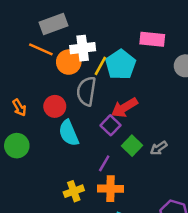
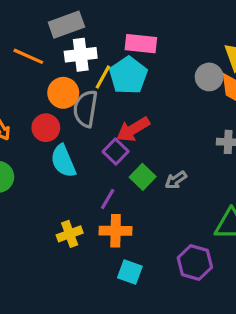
gray rectangle: (54, 24) -> (66, 25), moved
pink rectangle: (152, 39) -> (141, 44), moved
orange circle: (69, 62) -> (63, 93), moved

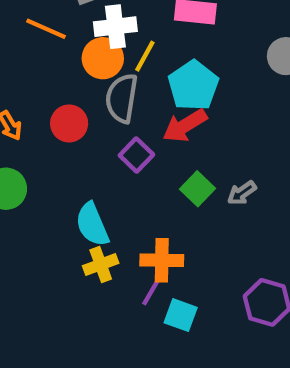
cyan pentagon: (128, 75) -> (193, 86), moved
orange circle: (63, 93) -> (103, 58), moved
purple square: (116, 151) -> (136, 155), moved
cyan semicircle: (63, 161) -> (92, 225), moved
purple line: (108, 199) -> (151, 292), moved

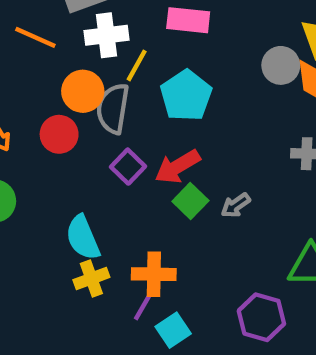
orange circle: (103, 58) -> (83, 91), moved
red arrow: (185, 126) -> (177, 167), moved
cyan square: (181, 315) -> (173, 330), turned 36

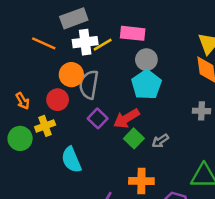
yellow line: (137, 65) -> (103, 45), moved, turned 30
gray circle: (281, 65) -> (146, 60), moved
cyan pentagon: (186, 96) -> (146, 85), moved
orange cross: (154, 274) -> (141, 181), moved
yellow cross: (91, 279) -> (45, 126), moved

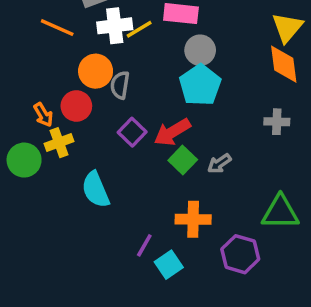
gray semicircle: (89, 85) -> (120, 85), size x0.7
orange arrow: (23, 101) -> (43, 115), moved

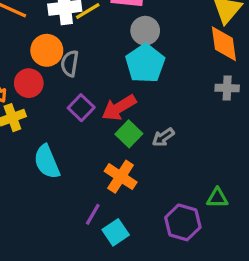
gray cross: (277, 122) -> (227, 88), moved
green triangle: (280, 212) -> (217, 198), moved, size x0.6
orange cross: (193, 219) -> (121, 177), moved, turned 32

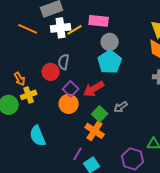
orange circle: (47, 50) -> (69, 104), moved
red circle: (29, 83) -> (51, 72), moved
green square: (129, 134) -> (100, 114), moved
cyan semicircle: (47, 162) -> (38, 136), moved

